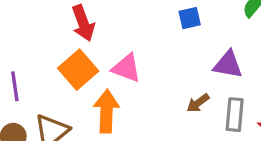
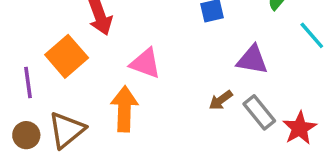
orange square: (78, 70) -> (67, 56), moved
gray rectangle: (235, 115) -> (259, 112), turned -44

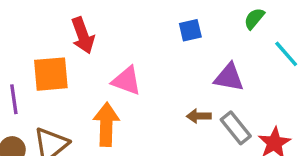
orange square: (67, 56) -> (51, 74), turned 36
brown arrow: (221, 100) -> (199, 116), turned 35

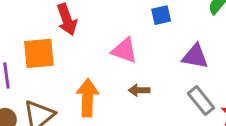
pink triangle: (126, 81) -> (124, 50), moved
brown arrow: (199, 116) -> (139, 90), moved

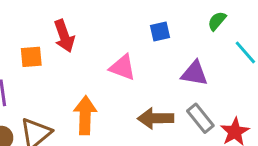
orange square: (39, 53) -> (31, 57), moved, size x0.7
brown arrow: (139, 90) -> (156, 118), moved, size x1.6

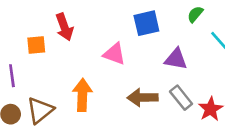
blue square: (160, 31) -> (146, 23), size x1.5

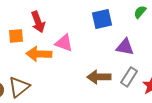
pink triangle: (114, 54) -> (64, 43), moved
orange arrow: (82, 95) -> (39, 54), moved, turned -90
gray rectangle: (181, 98) -> (129, 77), turned 72

